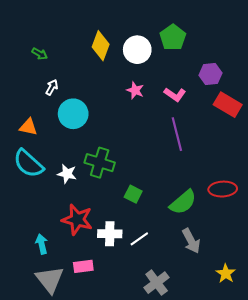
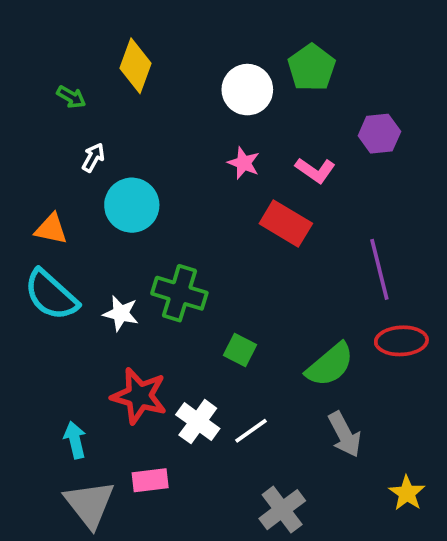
yellow diamond: (101, 46) -> (135, 66), moved
red rectangle: (228, 105) -> (286, 223), moved
purple line: (177, 134) -> (379, 269), moved
white cross: (110, 234) -> (198, 422), turned 35

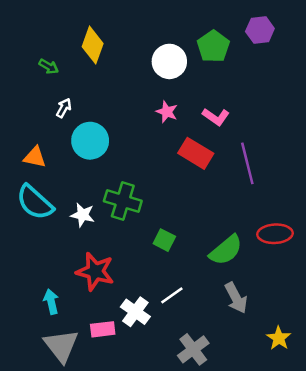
purple hexagon: (379, 134) -> (260, 30), moved
purple line: (379, 269) -> (247, 163), moved
white cross: (198, 422) -> (135, 312), moved

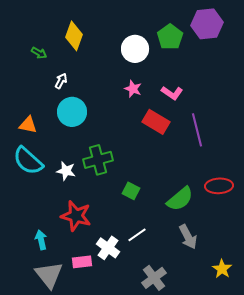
purple hexagon: (260, 30) -> (207, 24), size x1.4
white arrow: (64, 108) -> (61, 81), moved
green cross: (123, 201) -> (98, 160), turned -32

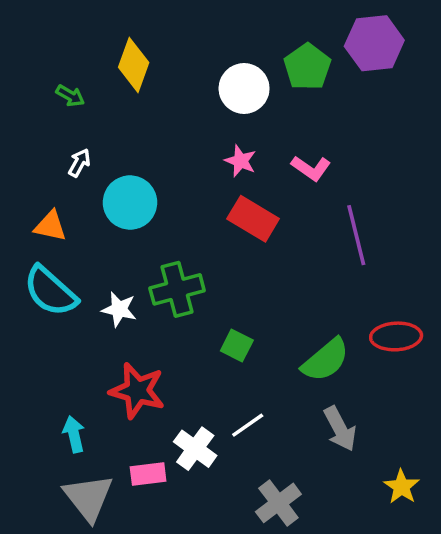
white arrow: (61, 81) -> (79, 163), moved
red rectangle: (156, 122) -> (253, 219), moved

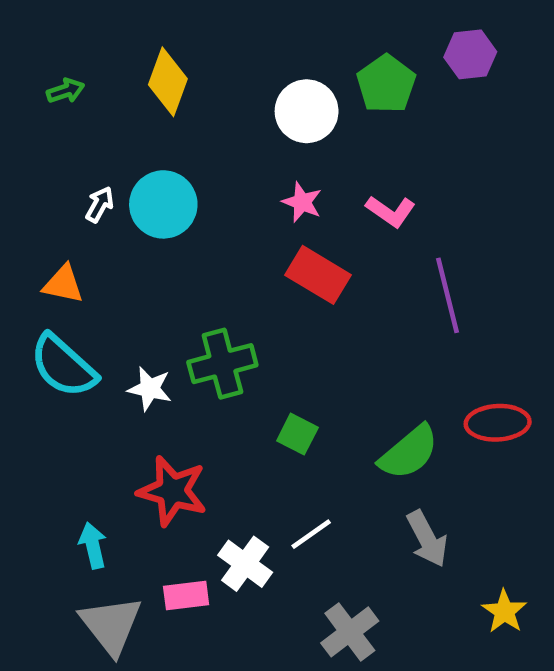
purple hexagon: (374, 43) -> (470, 54), size x0.7
green arrow: (70, 96) -> (66, 91), moved, turned -48
cyan circle: (130, 203) -> (163, 204), moved

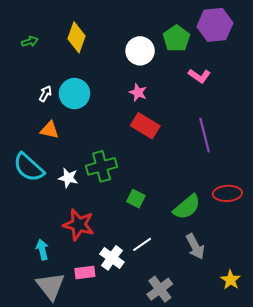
purple hexagon: (470, 54) -> (215, 25), size x1.5
pink L-shape: (391, 211) -> (199, 76), moved
orange triangle: (63, 284) -> (50, 130), moved

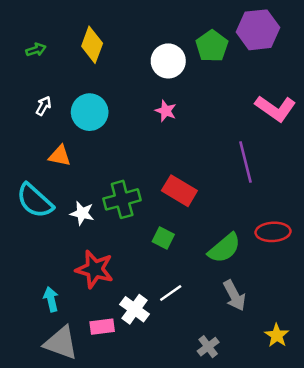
pink L-shape: (199, 76) -> (276, 108), moved, size x1.5
white arrow: (45, 94) -> (43, 106), moved
red rectangle: (145, 126) -> (179, 191), moved
gray triangle: (51, 286) -> (61, 343), turned -32
gray cross: (160, 289) -> (208, 347), moved, size x0.7

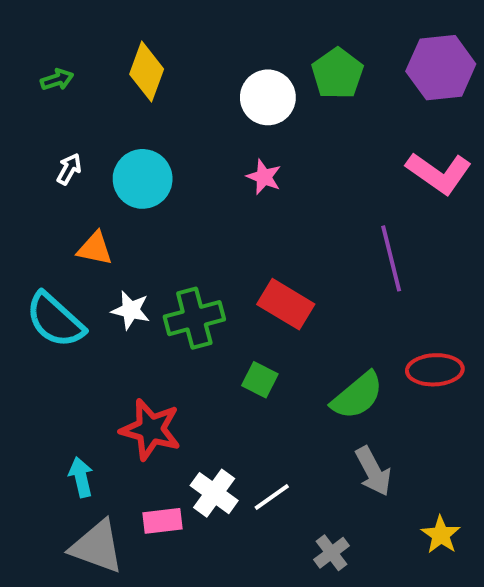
purple hexagon: (258, 30) -> (441, 68), moved
white star: (82, 213) -> (131, 310), moved
white line: (171, 293) -> (272, 497), moved

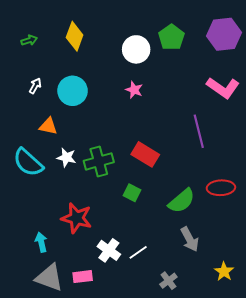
pink rectangle: (162, 521) -> (83, 277), moved

